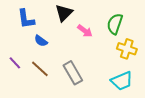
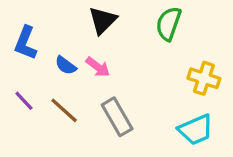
blue L-shape: (26, 19) -> (26, 43), moved, turned 30
green semicircle: (115, 24) -> (168, 24), moved
pink arrow: (85, 31) -> (98, 67), moved

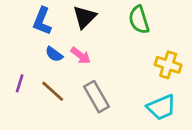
green semicircle: (168, 24) -> (139, 20), turned -36
blue L-shape: (26, 43) -> (42, 21), moved
purple line: (24, 101) -> (20, 83), turned 60

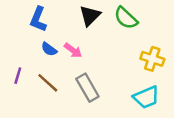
black triangle: (85, 17) -> (90, 16), moved
green semicircle: (139, 20) -> (126, 18), turned -30

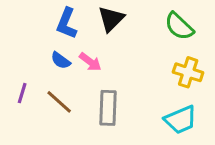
green semicircle: (126, 18) -> (179, 26), moved
blue L-shape: (38, 19) -> (67, 23), moved
gray rectangle: (87, 88) -> (108, 108), turned 32

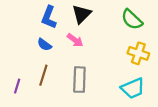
pink arrow: (90, 62) -> (75, 40), moved
purple line: (22, 93) -> (17, 86), moved
brown line: (59, 102) -> (43, 75), turned 65

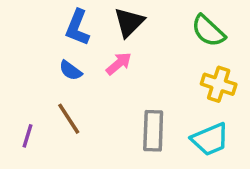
pink arrow: (75, 40) -> (119, 64), turned -77
brown line: (43, 75) -> (69, 119), turned -50
gray rectangle: (79, 80) -> (153, 131), moved

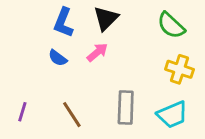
brown line: (69, 119) -> (72, 115), moved

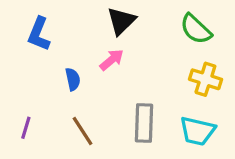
blue L-shape: (63, 23) -> (39, 34), moved
blue semicircle: (58, 58) -> (73, 79), moved, turned -138
cyan trapezoid: (172, 115) -> (197, 131), turned 36

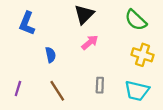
pink arrow: (112, 60) -> (90, 42), moved
gray rectangle: (144, 123) -> (100, 85), size x0.6

